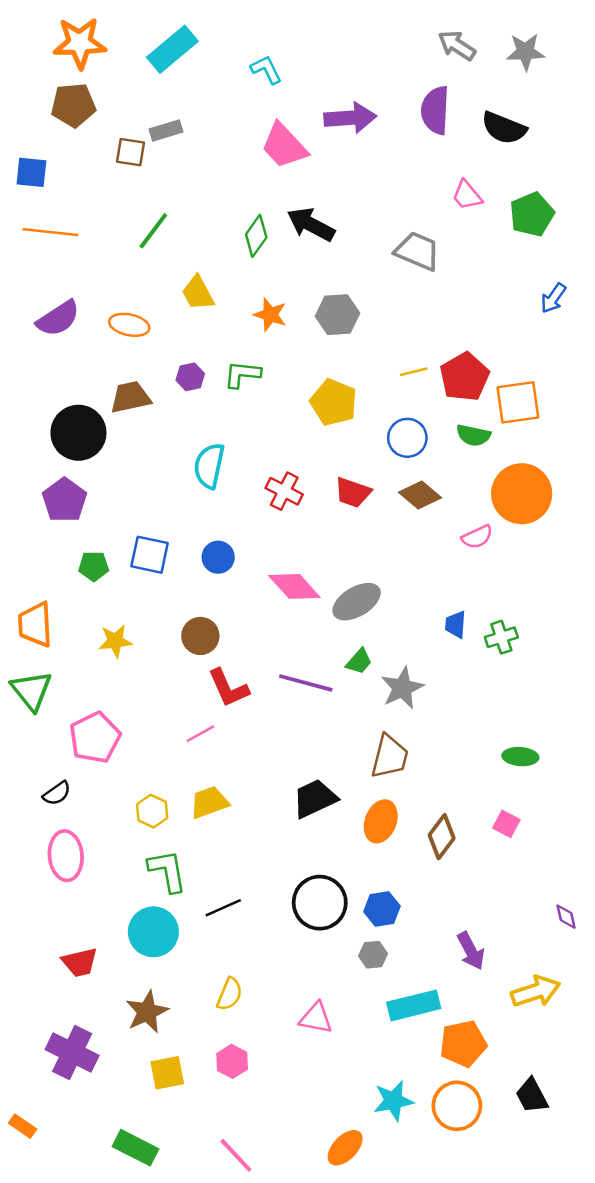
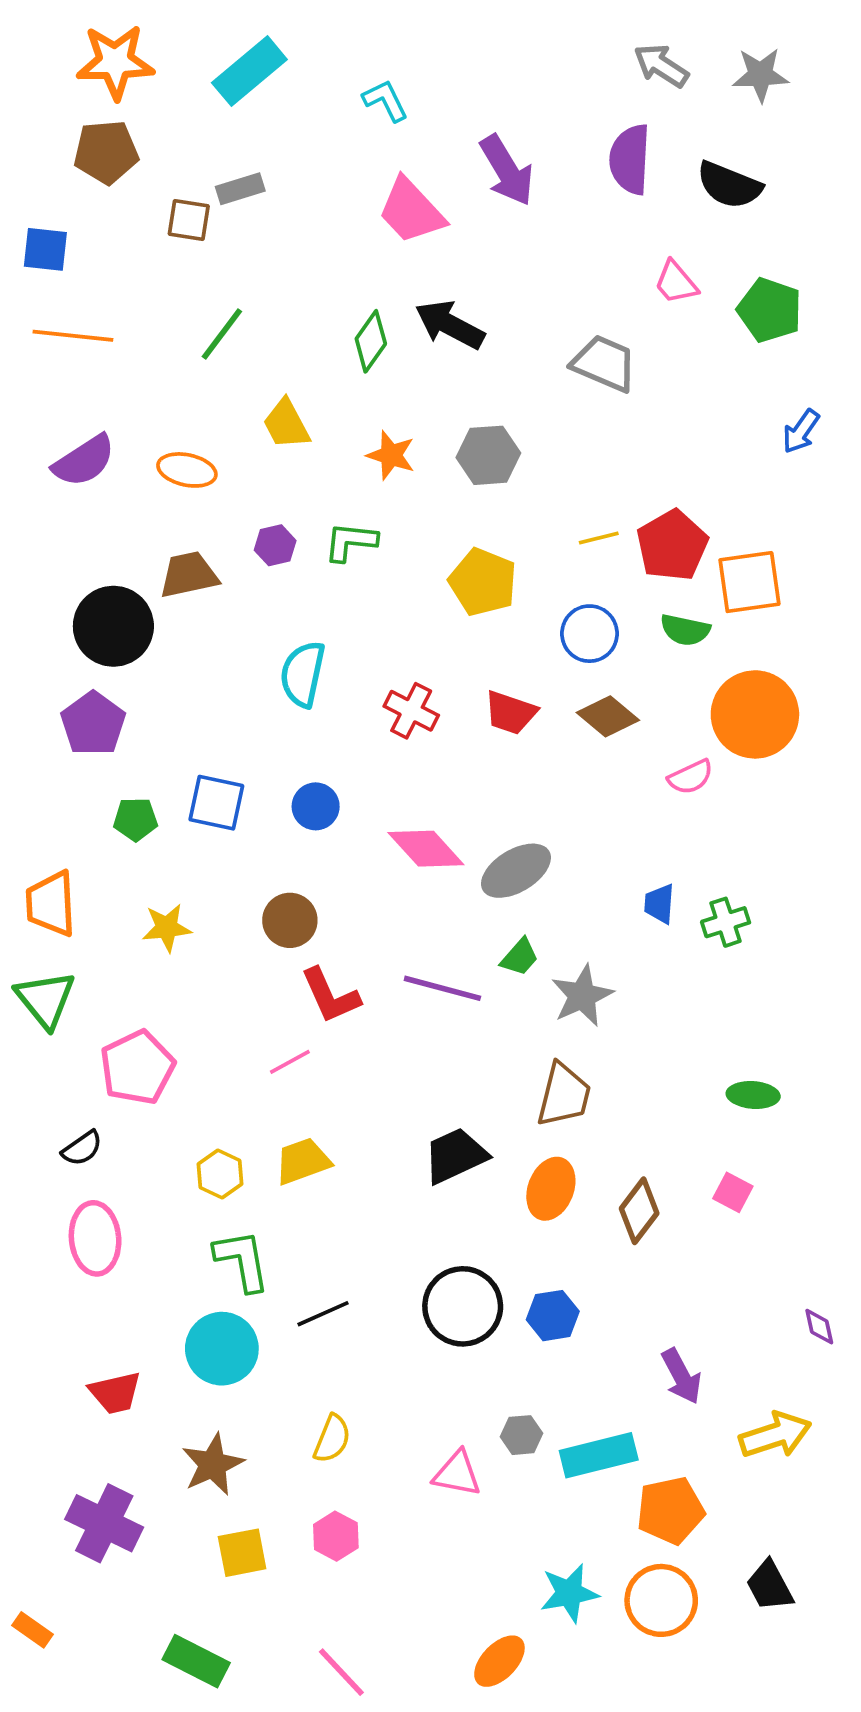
purple arrow: (350, 118) -> (507, 170), turned 63
green pentagon: (532, 214) -> (770, 310), turned -30
gray hexagon: (373, 955) -> (521, 1435), moved

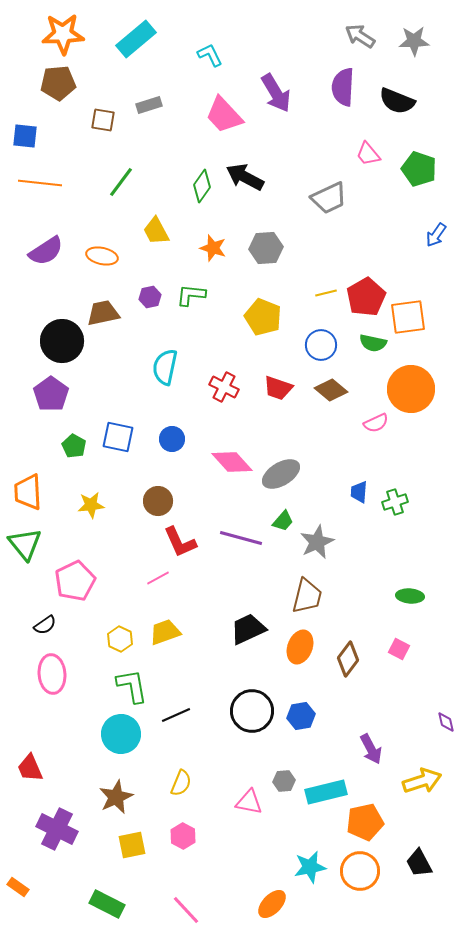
gray rectangle: (240, 189) -> (149, 105), moved
gray trapezoid: (604, 363) -> (329, 198), turned 132
green pentagon: (135, 819) -> (74, 446), turned 30
red trapezoid: (115, 1393) -> (30, 768), moved, turned 80

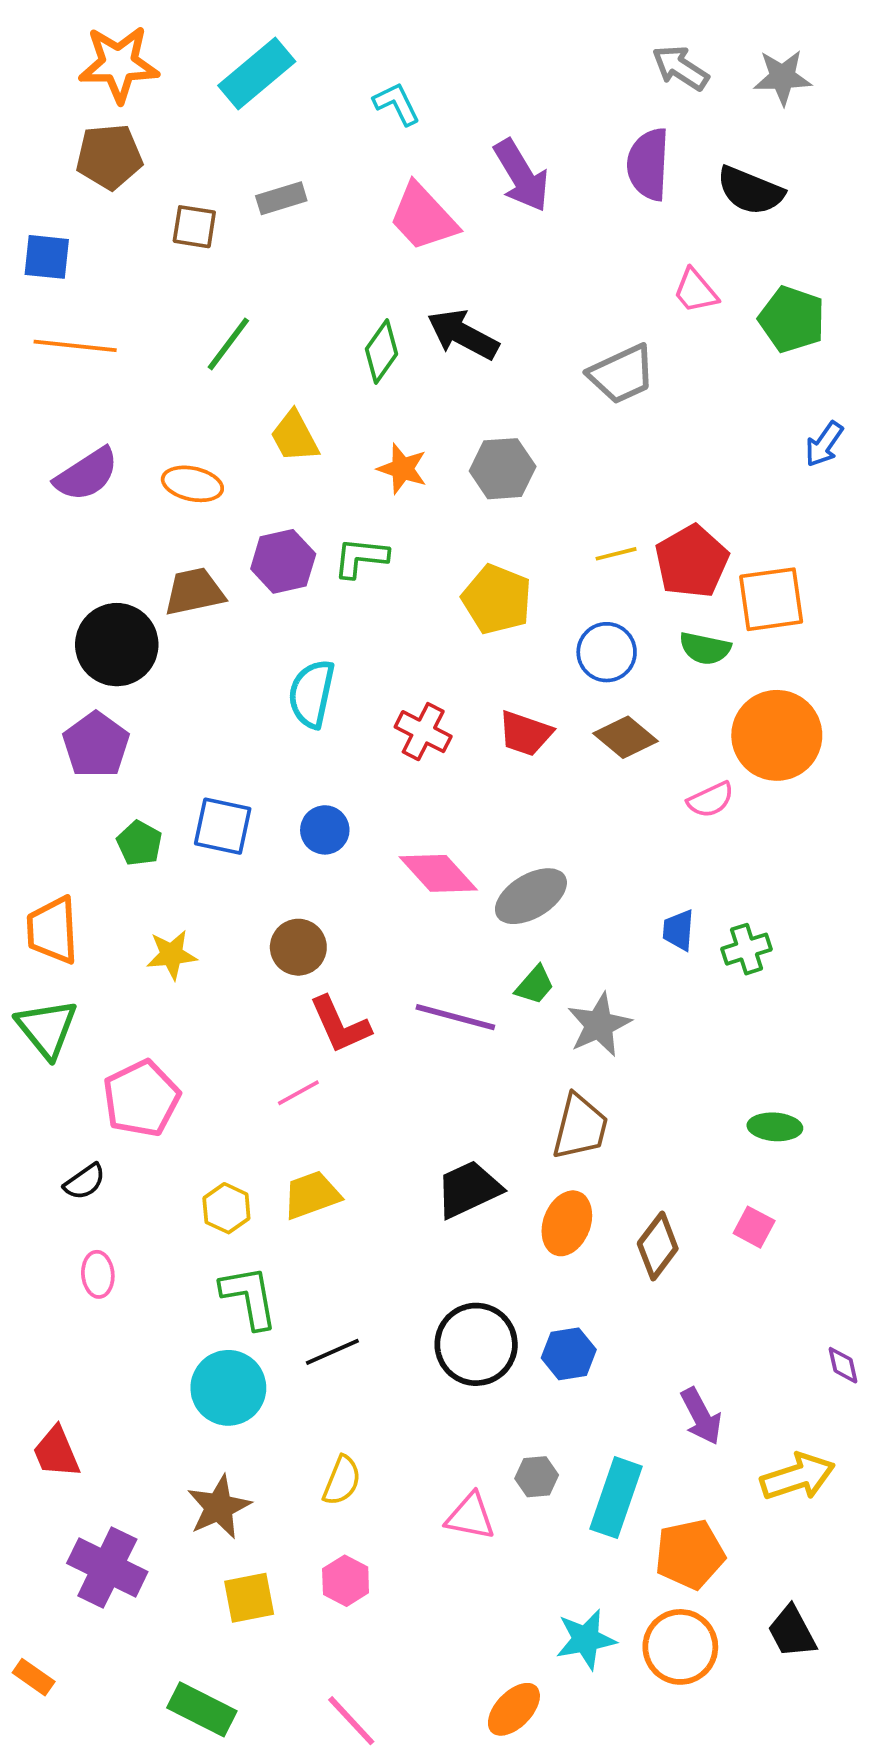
purple hexagon: (150, 297) -> (283, 561), size x1.5
pink ellipse: (52, 674) -> (98, 1274), size x0.6
cyan rectangle: (326, 792) -> (616, 1498), turned -57

